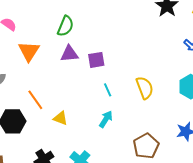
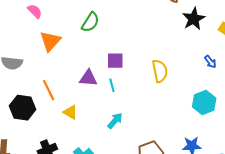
purple triangle: (69, 54) -> (88, 78), moved
yellow semicircle: (145, 88) -> (160, 71), moved
cyan line: (108, 90) -> (112, 85), moved

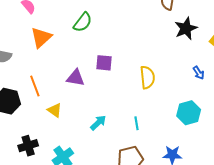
cyan line: (112, 85) -> (137, 123), moved

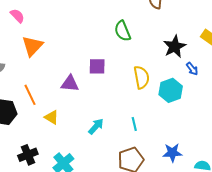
green semicircle: (83, 22) -> (123, 31), moved, turned 125
black star: (186, 28) -> (175, 47), moved
cyan hexagon: (189, 113) -> (171, 90), moved

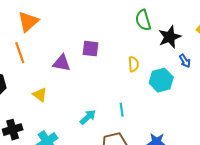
green semicircle: (123, 31) -> (143, 20), moved
yellow semicircle: (141, 77) -> (133, 64), size x0.7
orange line: (30, 95) -> (20, 53), moved
cyan arrow: (96, 126) -> (88, 117), moved

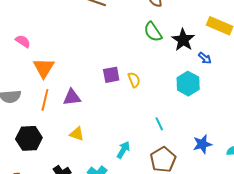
orange line: (20, 53) -> (45, 100), turned 50
purple triangle: (62, 63) -> (72, 97), moved
yellow semicircle: (133, 64) -> (134, 80), moved
cyan arrow: (88, 117) -> (123, 150), moved

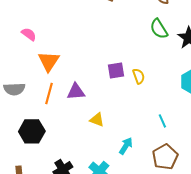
yellow triangle: (77, 134) -> (97, 120), moved

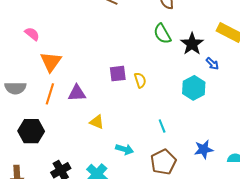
cyan arrow: (126, 146) -> (124, 149), turned 72

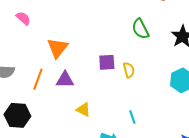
green semicircle: (162, 34) -> (140, 29), moved
orange triangle: (51, 62) -> (58, 48), moved
cyan line: (162, 126) -> (132, 117), moved

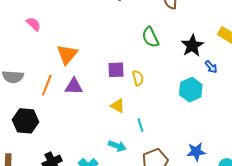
yellow triangle: (83, 110) -> (118, 106), moved

